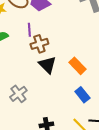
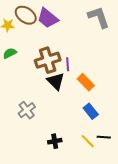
purple line: (29, 30) -> (68, 64), moved
brown cross: (39, 44) -> (48, 60), size x1.4

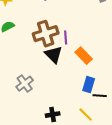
blue rectangle: (91, 111) -> (89, 85), turned 56
black line: (104, 137) -> (100, 96), moved

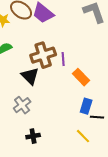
black triangle: (54, 55) -> (30, 76), moved
black cross: (53, 115) -> (33, 136), moved

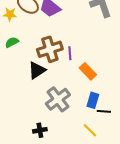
black triangle: (30, 76) -> (37, 70), turned 42
gray cross: (22, 105) -> (58, 99), moved, size x1.4

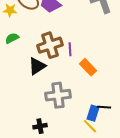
gray cross: (58, 99) -> (58, 95), turned 30
blue rectangle: (93, 100) -> (93, 113), moved

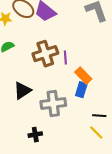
black triangle: (37, 66) -> (22, 91), moved
blue rectangle: (93, 113) -> (81, 90), moved
yellow line: (90, 126) -> (96, 133), moved

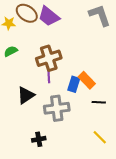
purple line: (65, 58) -> (49, 76), moved
blue rectangle: (81, 90) -> (74, 84), moved
black line: (99, 116) -> (99, 102), moved

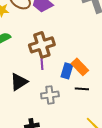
black line: (99, 102) -> (82, 89), moved
gray cross: (57, 108) -> (50, 95), size x0.7

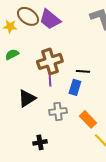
orange rectangle: (80, 67) -> (88, 119), moved
black line: (82, 89) -> (83, 71), moved

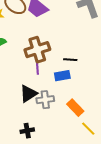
blue rectangle: (75, 87) -> (62, 76), turned 63
black triangle: (27, 98) -> (28, 94), moved

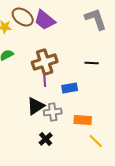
black line: (70, 60) -> (92, 63), moved
orange rectangle: (75, 108) -> (83, 120), turned -42
black cross: (27, 131) -> (46, 139), moved, turned -32

